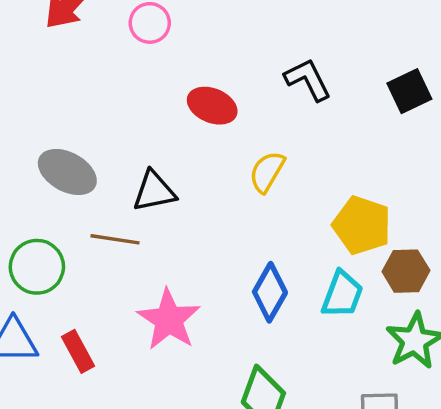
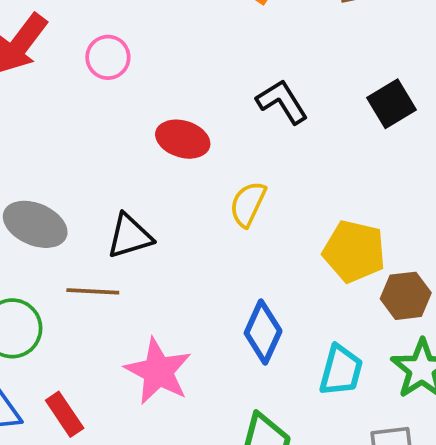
cyan trapezoid: (342, 294) -> (341, 370), moved

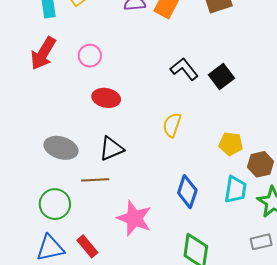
black square: (391, 104) -> (221, 76), moved
red ellipse: (183, 139) -> (106, 98), moved
yellow pentagon: (354, 251) -> (231, 144), size x0.7
cyan trapezoid: (341, 370) -> (235, 190), moved

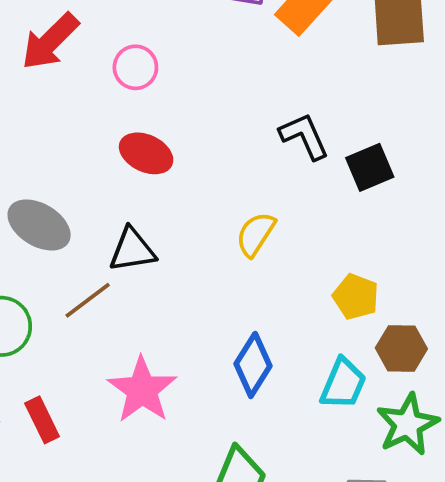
brown line: (95, 180) -> (88, 300), turned -48

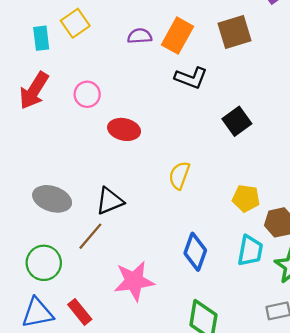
black L-shape: (304, 136) -> (191, 78), moved, turned 148
red ellipse: (146, 153) -> (124, 129), moved
pink star: (142, 390) -> (134, 281), turned -30

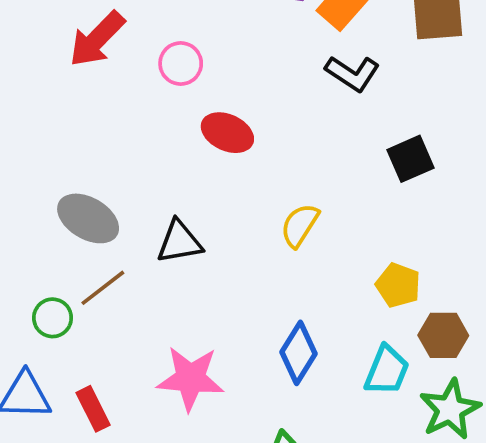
brown line: (90, 236) -> (103, 288), moved
green circle: (44, 263) -> (53, 318), size x0.7

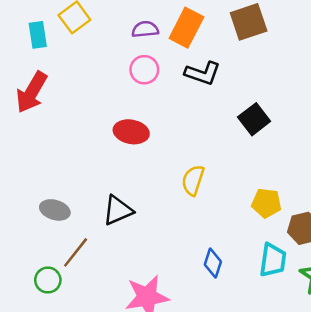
pink circle: (181, 63) -> (144, 70), moved
gray ellipse: (88, 218) -> (55, 210), size x0.7
blue diamond: (299, 353) -> (213, 263), size x0.7

